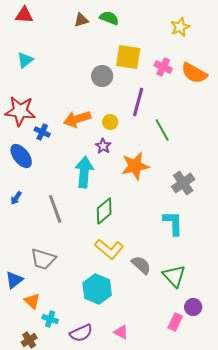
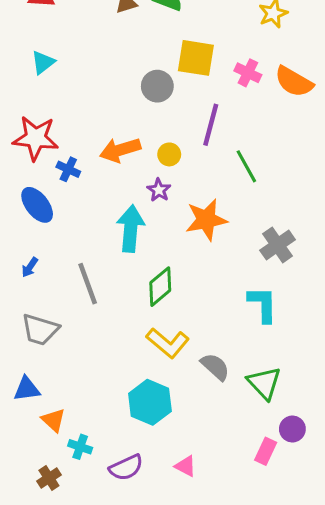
gray trapezoid: (43, 259) -> (40, 330), moved
blue triangle: (14, 280) -> (27, 389), turned 30

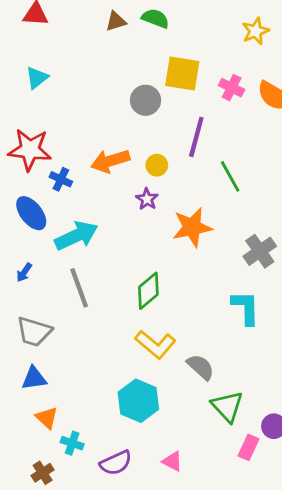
cyan arrow: (131, 229) -> (76, 236), moved, turned 60
green triangle: (264, 383) -> (227, 406), moved
blue triangle: (27, 389) -> (34, 378), moved

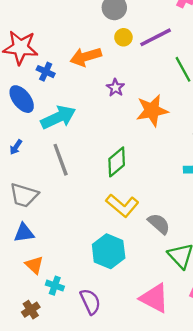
purple line: (196, 137) -> (156, 37), turned 48
yellow circle: (157, 165) -> (123, 37), moved
pink triangle: (172, 461) -> (154, 298), moved, size x1.8
purple semicircle: (116, 463) -> (90, 302), turned -90

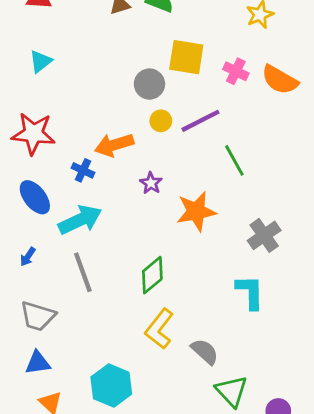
blue cross: (46, 72) -> (83, 170), moved
yellow L-shape: (122, 205) -> (159, 329), turned 88
cyan hexagon: (109, 251) -> (111, 385), moved

